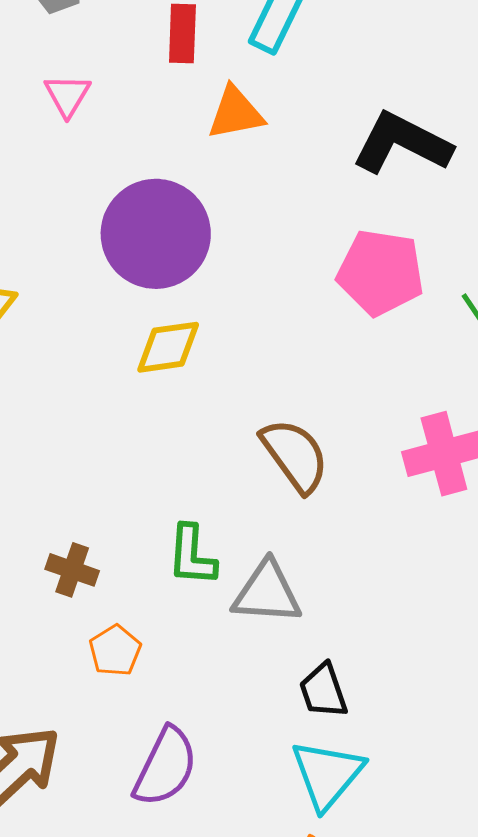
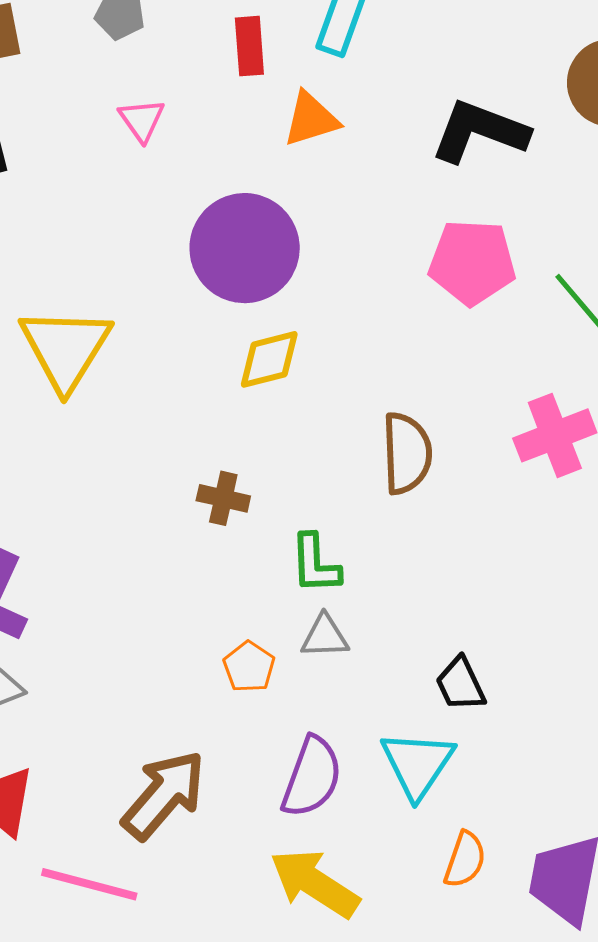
brown semicircle: (295, 455) -> (407, 453), turned 40
brown cross: (72, 570) -> (223, 498), moved
gray triangle: (267, 593) -> (325, 636), moved, size x0.7
cyan triangle: (327, 774) -> (418, 764), moved

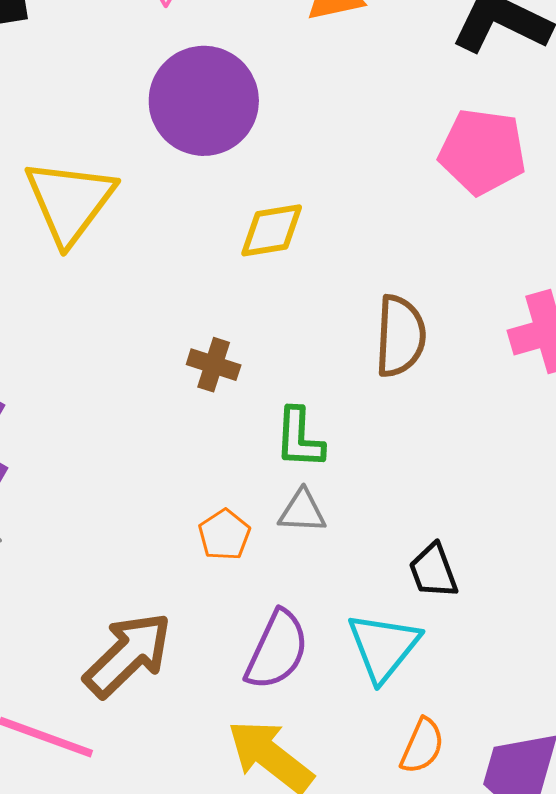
purple circle: (245, 248) -> (204, 101), moved

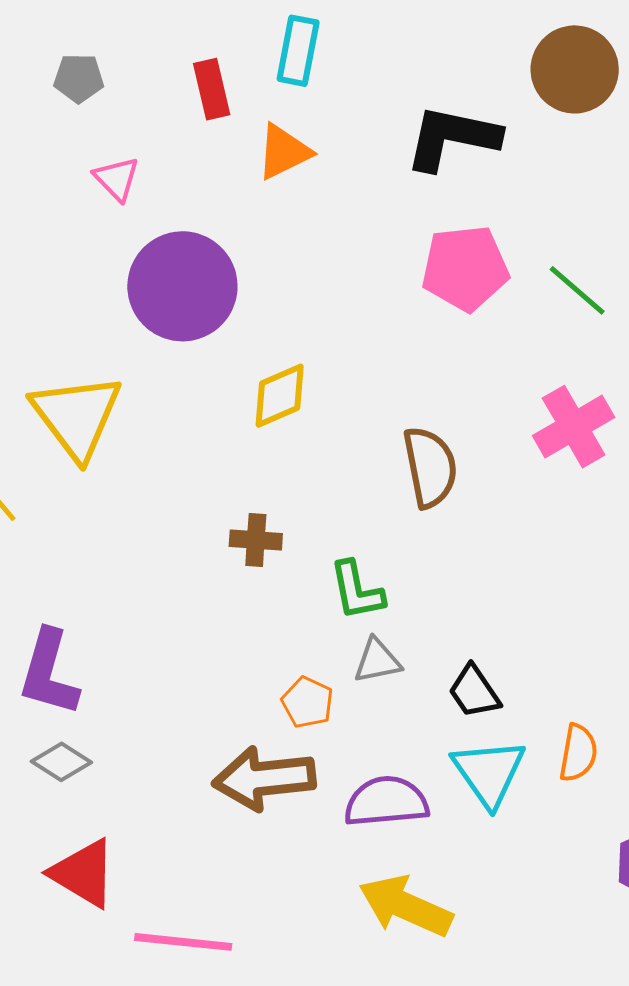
black trapezoid: (433, 571) -> (474, 692), moved
purple semicircle: (277, 650) -> (386, 802), turned -106
brown arrow: (128, 655) -> (264, 778), moved, turned -128
orange semicircle: (422, 746) -> (578, 753), moved

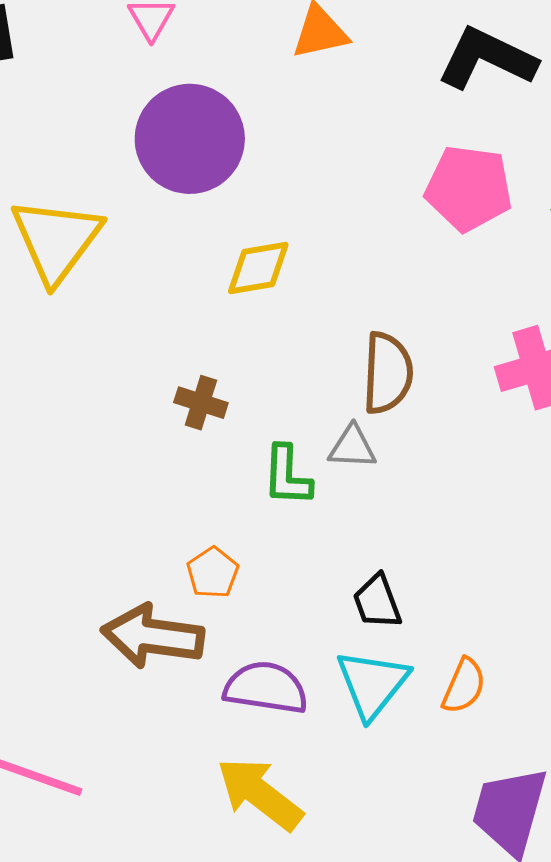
gray triangle: (377, 661) -> (352, 447), moved

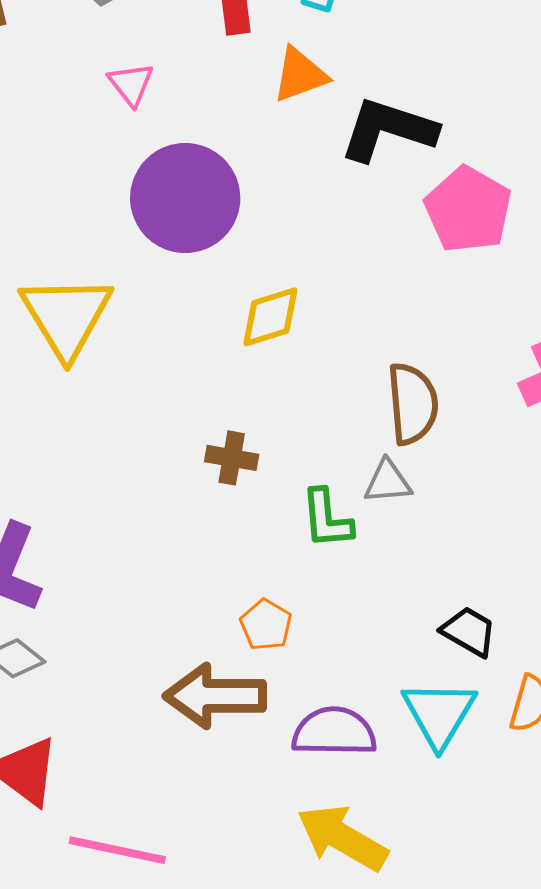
black L-shape: (487, 58) -> (388, 130), moved
pink pentagon: (469, 188) -> (468, 210), turned 30
black trapezoid: (377, 602) -> (469, 632), moved, turned 148

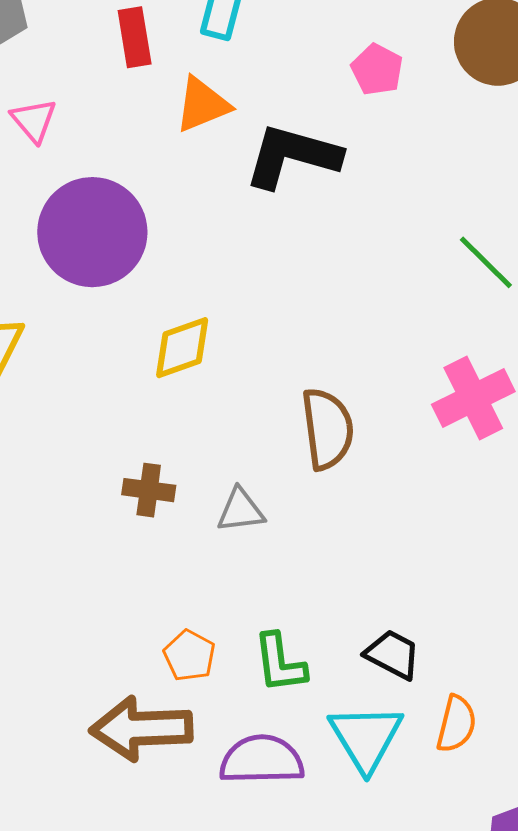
pink pentagon: (468, 210) -> (377, 70), moved, size x0.6
gray triangle: (388, 482) -> (241, 510), moved
green L-shape: (327, 519) -> (280, 663), moved

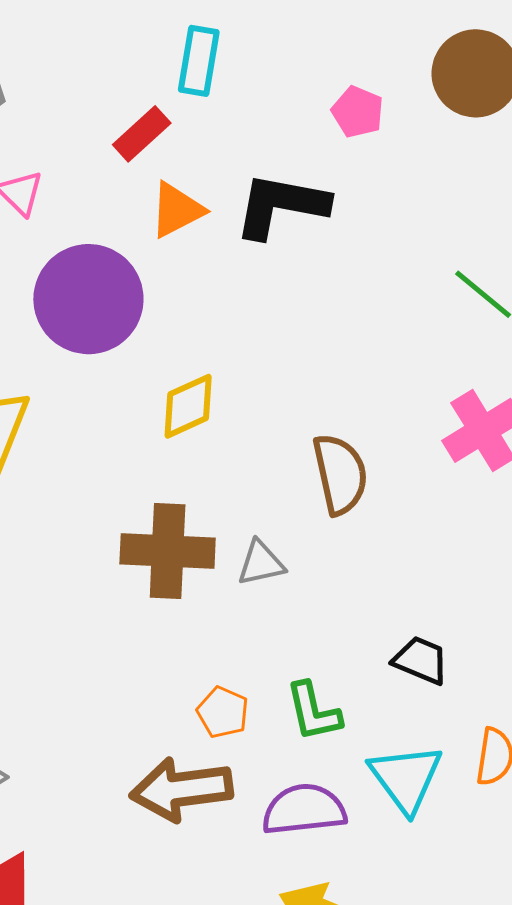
red rectangle: (135, 37) -> (142, 134), moved, turned 62
orange triangle: (202, 105) -> (177, 210), moved
brown cross: (149, 490) -> (168, 551), size x1.8
black trapezoid: (393, 654) -> (421, 660), moved

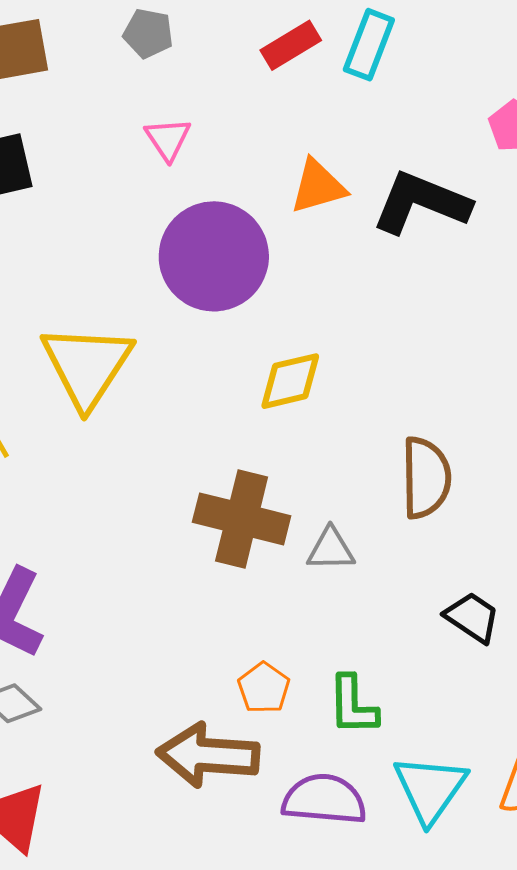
red rectangle: (142, 134) -> (291, 45), moved
black trapezoid: (421, 660) -> (472, 617), moved

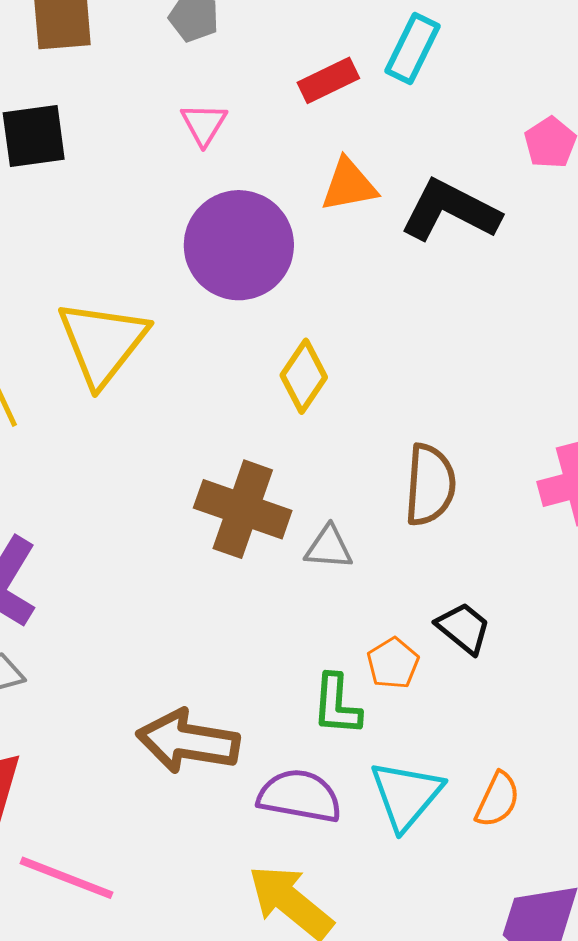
red rectangle: (291, 45) -> (328, 80), moved
yellow diamond: (290, 381) -> (304, 376), turned -48
orange pentagon: (264, 688) -> (393, 663), moved

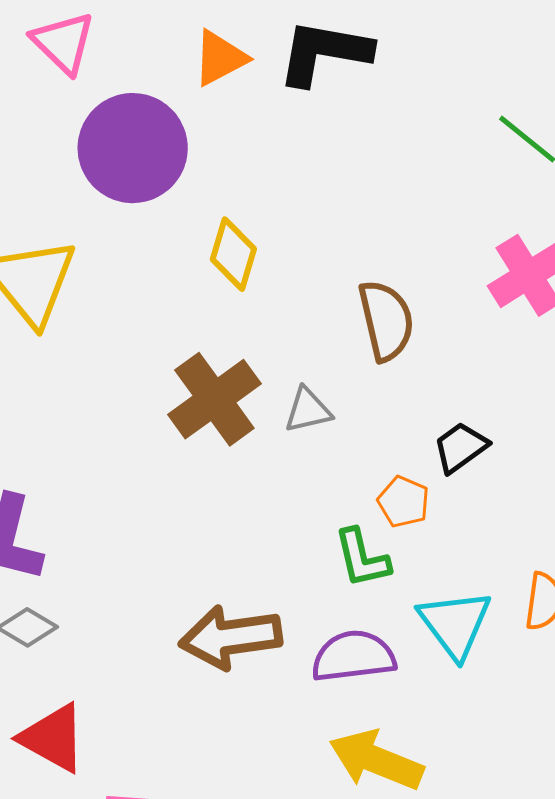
pink triangle: (204, 124) -> (63, 43), size x1.4
brown cross: (243, 509) -> (214, 399), turned -38
black trapezoid: (464, 628) -> (460, 447), turned -58

